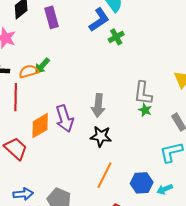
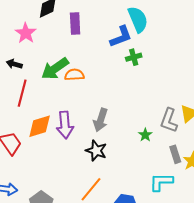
green arrow: (42, 66) -> (55, 69), size x1.6
orange semicircle: (29, 71) -> (74, 75), moved
gray L-shape: (143, 93) -> (169, 120), moved

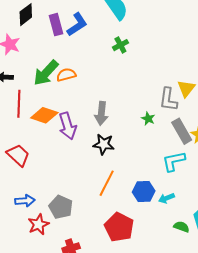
blue L-shape: (121, 37) -> (77, 24), moved
orange diamond: (40, 126) -> (44, 115), moved, turned 48
gray rectangle: (175, 154) -> (182, 131), size x1.4

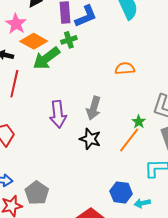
green cross: (120, 45) -> (69, 40), moved
orange semicircle: (66, 75) -> (125, 68), moved
orange diamond: (44, 115) -> (34, 41), moved
orange line: (107, 183) -> (129, 140), moved

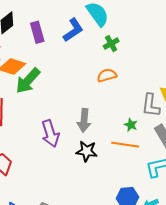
blue L-shape: (86, 16) -> (73, 30), moved
green cross: (69, 40) -> (111, 44), moved
orange line: (129, 140) -> (125, 145), turned 72

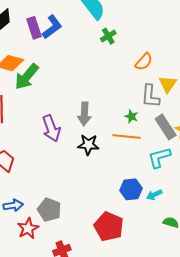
blue L-shape: (73, 30) -> (52, 27), moved
orange semicircle: (107, 75) -> (144, 62), moved, turned 150

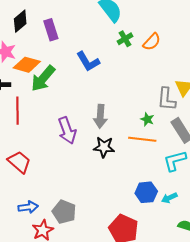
blue L-shape: (52, 27) -> (88, 62), moved, turned 95
orange semicircle: (144, 62) -> (152, 42), moved

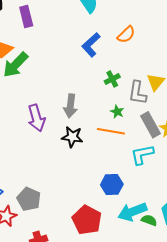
green cross: (125, 39) -> (112, 79), moved
blue L-shape: (88, 62) -> (91, 45), moved, turned 75
cyan arrow: (169, 198) -> (132, 212), moved, size x1.8

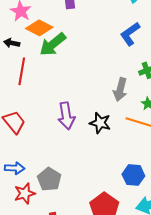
gray arrow: (70, 106) -> (120, 90), moved
purple arrow: (36, 118) -> (66, 116), moved

